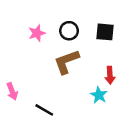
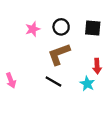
black line: (44, 110) -> (53, 81), moved

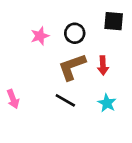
black square: (93, 28) -> (114, 21), moved
red arrow: (97, 66) -> (103, 65), moved

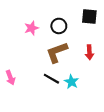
red arrow: (103, 65) -> (89, 52), moved
cyan star: (107, 103) -> (71, 82), moved

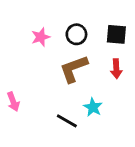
black square: (89, 16) -> (116, 34), moved
black line: (51, 79) -> (67, 121), moved

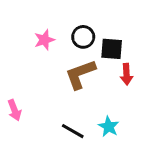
black square: (116, 34) -> (112, 49), moved
cyan star: (93, 107) -> (109, 127), moved

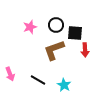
cyan star: (109, 127) -> (64, 85), moved
black line: (73, 131) -> (38, 80), moved

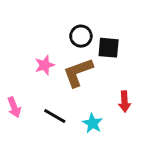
pink star: (30, 27) -> (45, 65), moved
red arrow: (85, 50) -> (125, 101), moved

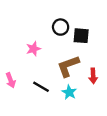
brown L-shape: (78, 72) -> (68, 66), moved

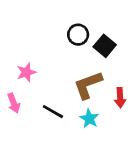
black square: (81, 36) -> (105, 46), turned 35
pink star: (33, 49) -> (26, 72), moved

